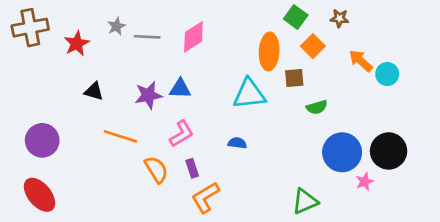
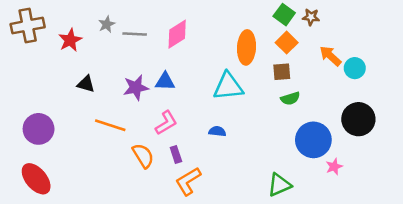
green square: (296, 17) -> (284, 15), moved
brown square: (294, 78) -> (282, 72), moved
black circle: (389, 151) -> (358, 119), moved

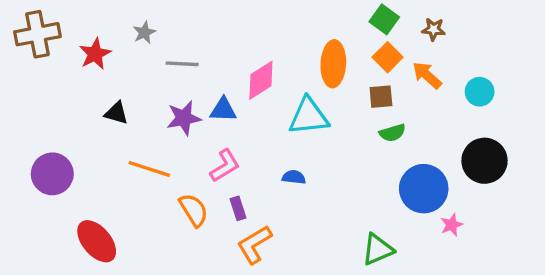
brown star: (311, 17) -> (434, 29), moved
gray line: (135, 34) -> (182, 64), moved
pink diamond: (177, 34) -> (261, 80), moved
orange arrow: (330, 56) -> (427, 75), moved
red ellipse: (36, 179) -> (97, 241), moved

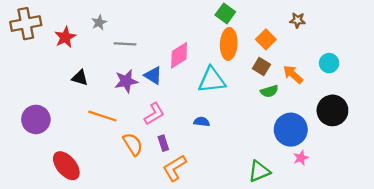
green square: (384, 19) -> (225, 13), moved
orange arrow: (427, 75) -> (293, 74), moved
brown square: (381, 97) -> (261, 66), turned 36
blue triangle: (223, 110) -> (153, 75), turned 30
pink star: (452, 225) -> (301, 158), moved

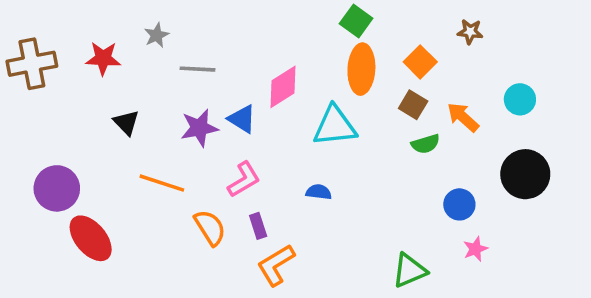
brown cross: (26, 24) -> (32, 64), moved
red star: (65, 37) -> (103, 58), turned 30
black triangle: (80, 78) -> (126, 123), turned 30
blue circle: (291, 130) -> (459, 204), size x0.6
red ellipse: (66, 166) -> (91, 238), moved

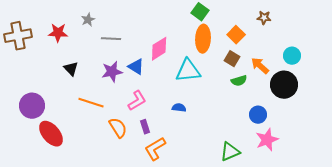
black circle: (525, 174) -> (284, 85), moved
pink star: (475, 249) -> (267, 140), size x1.6

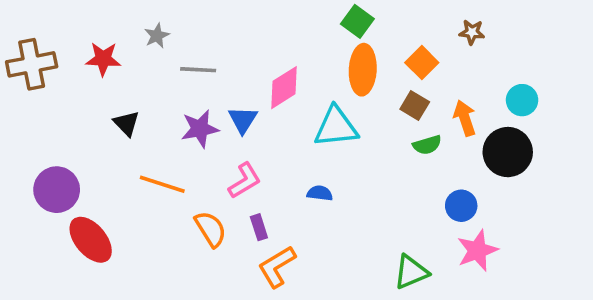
orange arrow: (260, 66) -> (465, 118), turned 30
blue triangle: (136, 67) -> (243, 120), turned 30

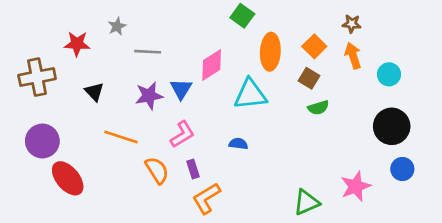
green square: (357, 21) -> (242, 16), moved
brown cross: (32, 64) -> (37, 77), moved
orange arrow: (465, 118) -> (353, 56), moved
black circle: (508, 152) -> (392, 126), moved
blue circle: (461, 206) -> (402, 169), moved

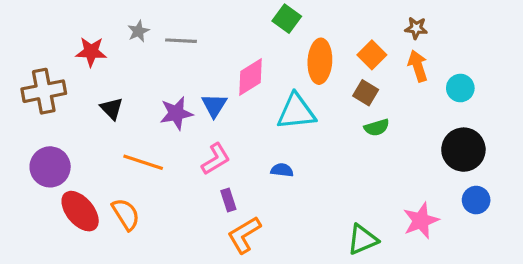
gray line: (148, 52) -> (181, 41), moved
orange semicircle: (157, 170) -> (126, 214), moved

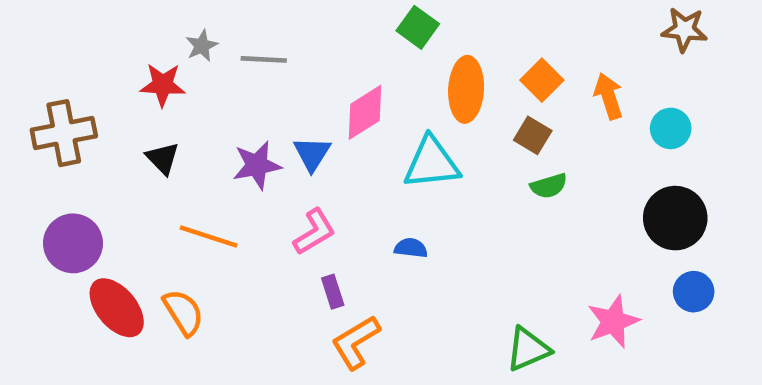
brown star: (416, 28) -> (684, 30), moved, size x1.4
red star: (91, 52) -> (163, 85), moved

